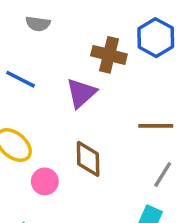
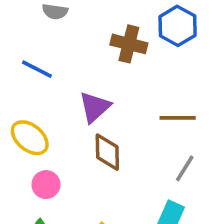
purple triangle: (81, 93) -> (95, 107), moved
pink circle: (45, 181) -> (46, 185), moved

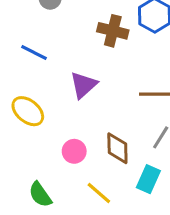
brown diamond: (107, 152) -> (117, 148), moved
pink circle: (46, 185) -> (74, 151), moved

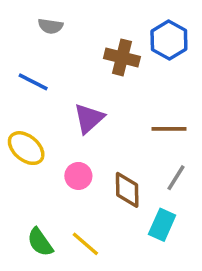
pink circle: (74, 151) -> (78, 176), moved
yellow line: (99, 193) -> (85, 244), moved

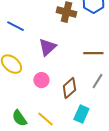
brown diamond: (127, 190) -> (69, 88), turned 50
cyan rectangle: (162, 225) -> (81, 114), moved

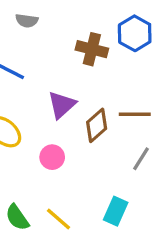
brown diamond: (69, 88) -> (97, 125), moved

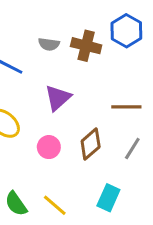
gray semicircle: (27, 21) -> (49, 44), moved
brown diamond: (97, 125) -> (91, 144), moved

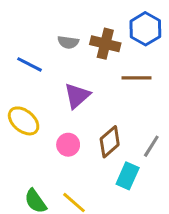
brown line: (126, 107) -> (136, 78), moved
cyan rectangle: (108, 198) -> (128, 176), moved

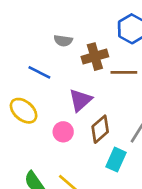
brown cross: (105, 44) -> (95, 57), moved, turned -30
blue line: (30, 64) -> (39, 72), moved
purple triangle: (77, 96) -> (80, 100), moved

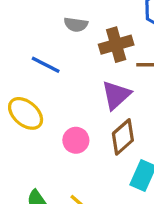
purple triangle: (80, 100) -> (116, 95), moved

